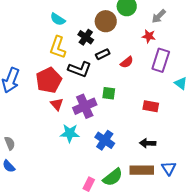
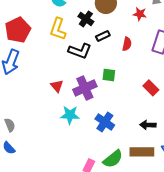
red star: (149, 36) -> (140, 14), moved
red semicircle: (127, 62) -> (127, 44), turned -40
red pentagon: (49, 80) -> (18, 30), moved
red rectangle: (151, 106) -> (151, 88), turned 35

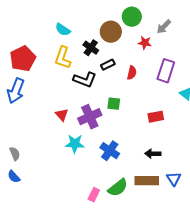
red rectangle: (151, 88) -> (156, 117), turned -56

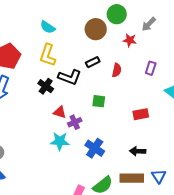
black cross: (91, 48) -> (46, 86), moved
purple rectangle: (166, 71) -> (151, 68), size x0.6
red triangle: (62, 115) -> (60, 112), moved, turned -32
purple cross: (90, 117) -> (75, 122), moved, size x0.6

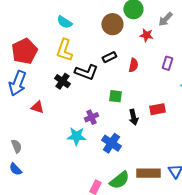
red triangle: (60, 112) -> (37, 107), moved
black arrow: (138, 151) -> (133, 117), moved, turned -105

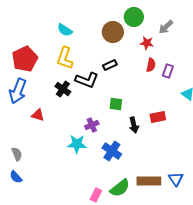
red semicircle: (133, 65) -> (151, 65), moved

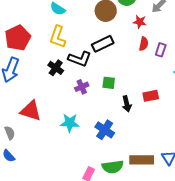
black rectangle: (110, 65) -> (103, 44), size x1.5
red triangle: (38, 115) -> (31, 111), moved, size x1.6
purple cross: (92, 125) -> (82, 87), moved
green semicircle: (120, 188) -> (113, 167), turned 30

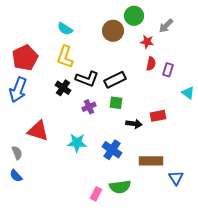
black rectangle: (103, 44) -> (115, 80), moved
black arrow: (127, 104) -> (134, 124), turned -70
brown rectangle: (142, 160) -> (151, 161), moved

